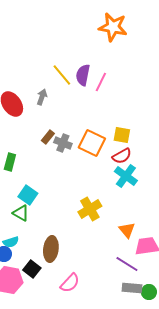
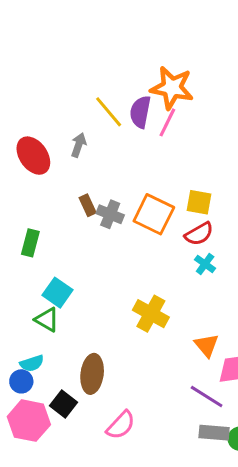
orange star: (113, 27) -> (172, 88), moved
brown rectangle: (48, 137) -> (88, 205), turned -64
cyan cross: (126, 176) -> (205, 264), size x0.6
yellow cross: (90, 209) -> (151, 314), turned -30

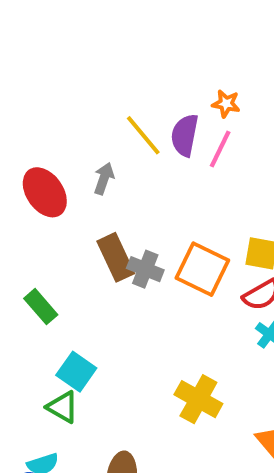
orange star: (172, 88) -> (226, 104), size x0.5
brown rectangle: (88, 205) -> (116, 257), size x1.6
green rectangle: (30, 243) -> (41, 307), turned -56

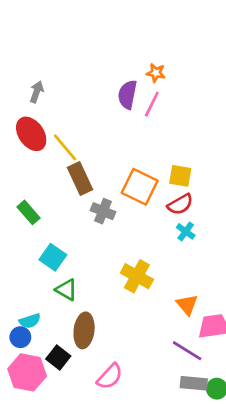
yellow line: (143, 135) -> (65, 147), moved
gray arrow: (104, 179) -> (37, 92), moved
gray cross: (145, 269) -> (103, 211), moved
green triangle: (63, 407) -> (66, 290), moved

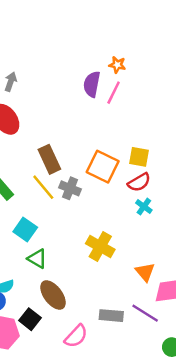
yellow line: (65, 147) -> (43, 187), moved
brown ellipse: (84, 330) -> (53, 295), turned -44
gray rectangle: (194, 383) -> (111, 316), moved

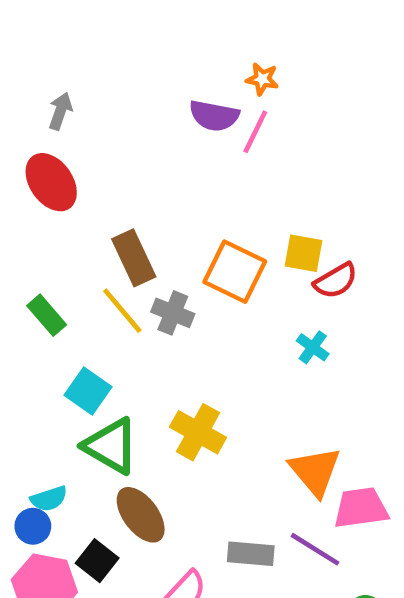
purple semicircle: (92, 84) -> (214, 116), turned -90
red semicircle: (139, 182) -> (336, 281), moved
yellow cross: (100, 247) -> (198, 432), moved
green triangle: (37, 259) -> (111, 446), size x1.5
orange triangle: (145, 272) -> (315, 471), size x1.4

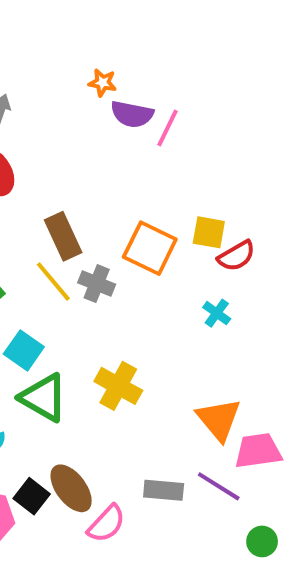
orange star: (262, 79) -> (103, 83), moved
brown ellipse: (141, 515) -> (71, 488), moved

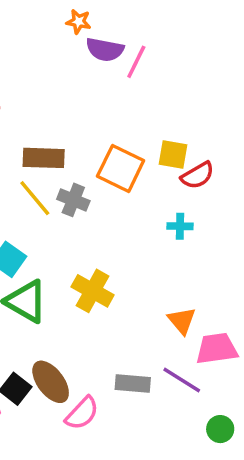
brown rectangle: (63, 236) -> (44, 158), turned -63
cyan cross: (217, 313) -> (180, 226), turned -35
orange triangle: (219, 419) -> (182, 321), size x0.7

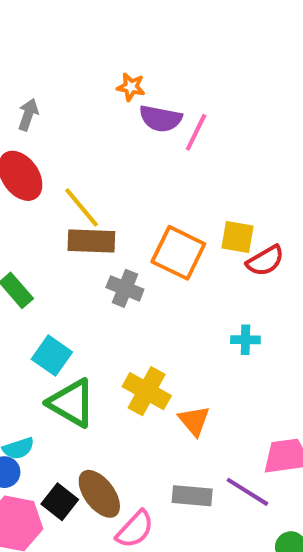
yellow line: (35, 198) -> (82, 207), moved
cyan cross: (180, 226) -> (245, 340), moved
orange triangle: (182, 321) -> (194, 421), moved

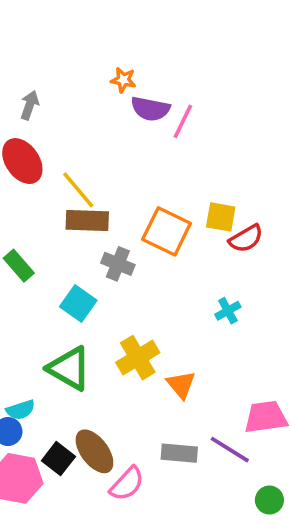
cyan cross: (245, 340) -> (228, 311), turned -30
cyan square: (52, 356) -> (78, 303), moved
yellow cross: (147, 391) -> (138, 358), turned 30

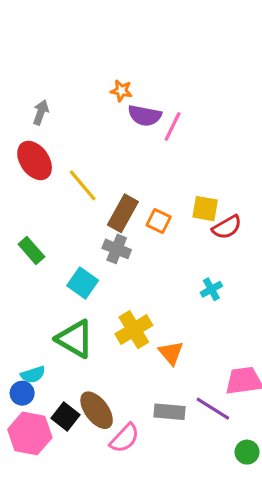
brown rectangle: (87, 221) -> (123, 213), moved, turned -63
orange square: (167, 231) -> (159, 221), size x0.6

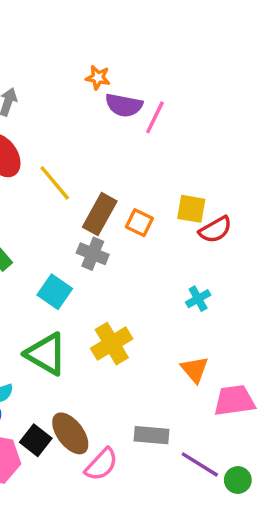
orange triangle: (171, 353) -> (195, 369), moved
purple line: (213, 409) -> (200, 464), moved

